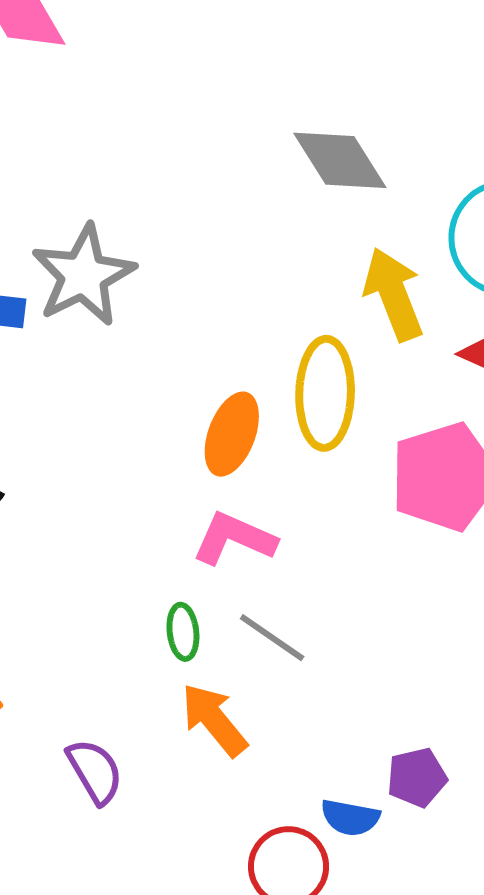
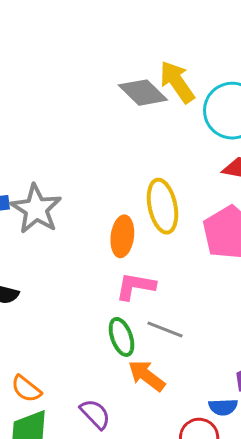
gray star: (83, 275) -> (36, 209), moved
yellow arrow: (393, 294) -> (177, 82), moved
green ellipse: (183, 632) -> (122, 337), size x1.4

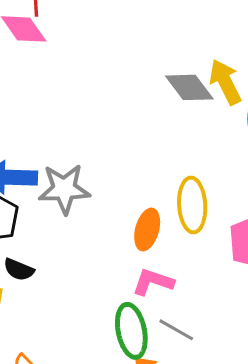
gray star: (36, 209) -> (64, 189), turned 30
green ellipse: (122, 337) -> (131, 331), size x1.4

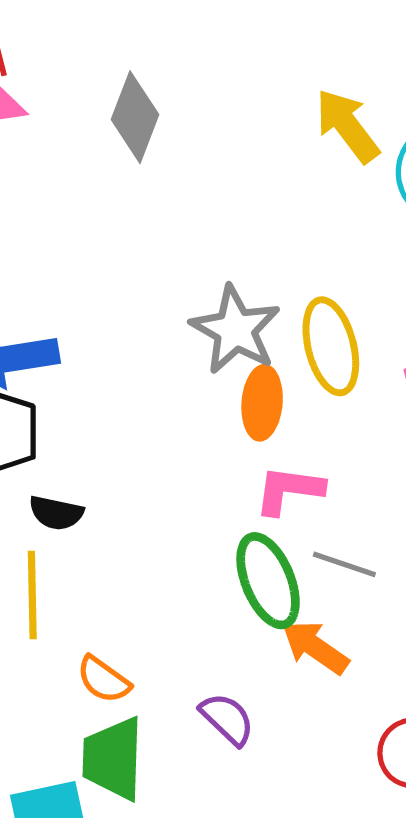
gray diamond: (189, 87) -> (135, 117), moved, turned 69
gray star: (64, 189) -> (235, 330), moved, turned -30

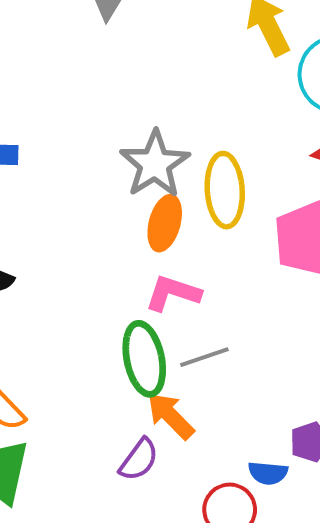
gray line: (344, 564) -> (204, 357), turned -48
purple semicircle: (227, 719) -> (139, 460), moved, turned 72

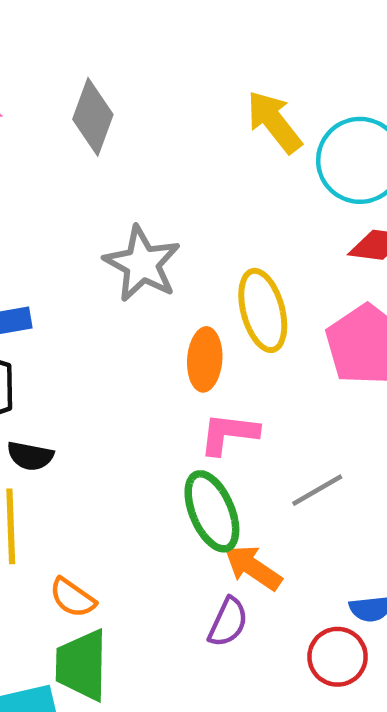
gray star: (155, 164) -> (142, 264), moved
gray line: (204, 357) -> (317, 490), moved

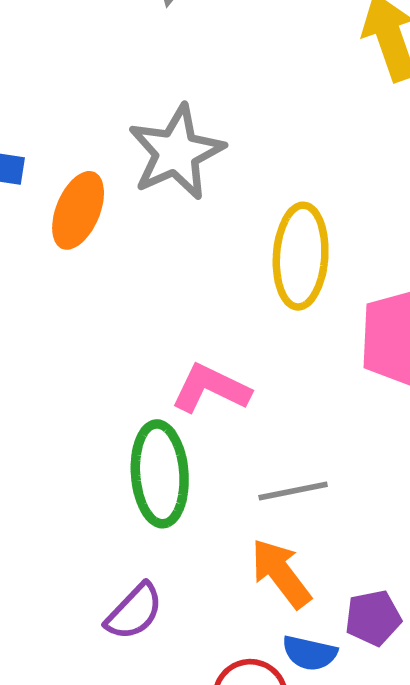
orange ellipse: (205, 359) -> (78, 210), moved
orange arrow: (253, 568) -> (281, 573), moved

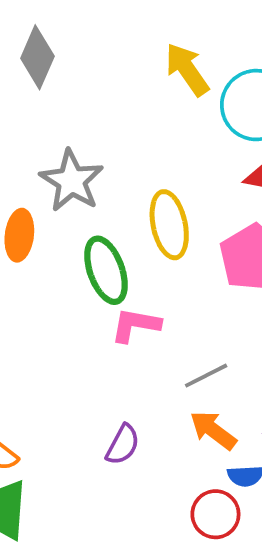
green ellipse: (160, 474) -> (106, 270), moved
purple semicircle: (134, 612) -> (123, 445), moved

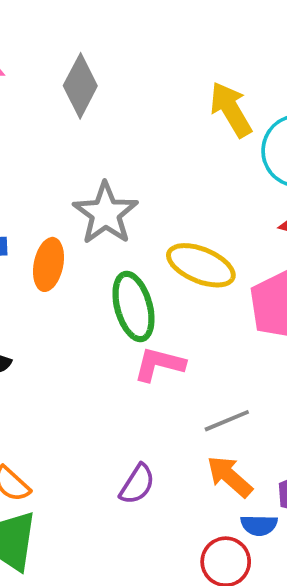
yellow ellipse: (169, 225) -> (201, 265), turned -60

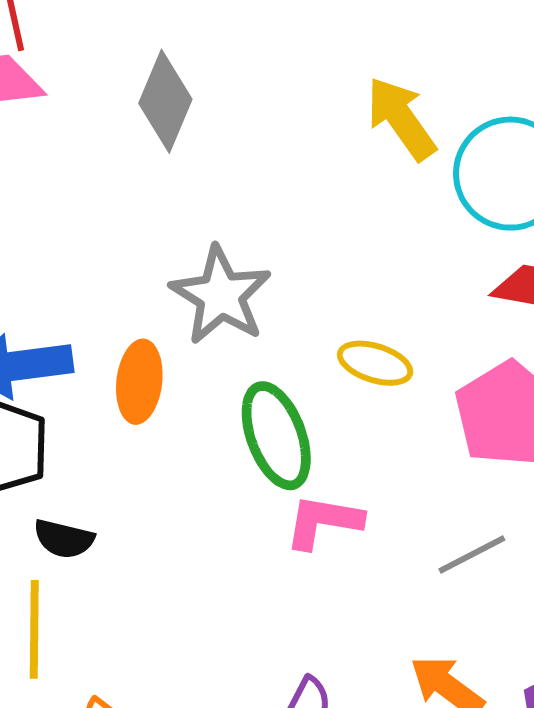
yellow ellipse: (201, 265) -> (375, 363), size x0.7
gray line: (227, 421) -> (472, 554), moved

